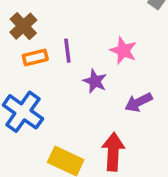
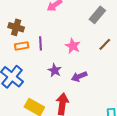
brown cross: (23, 26) -> (16, 27), turned -35
purple star: (95, 81) -> (55, 70), moved

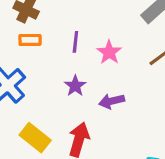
purple line: (40, 43) -> (75, 42), moved

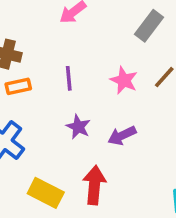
pink star: (109, 52) -> (124, 80), moved

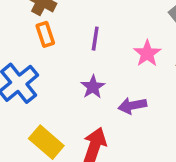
orange rectangle: (18, 86) -> (45, 34), turned 70

